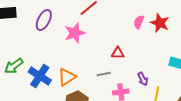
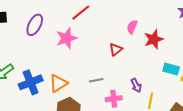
red star: (160, 23) -> (154, 39), moved, turned 30
red triangle: (118, 53) -> (116, 49), moved, turned -40
blue cross: (40, 76) -> (31, 82), turned 35

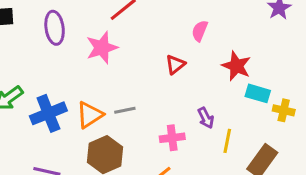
purple ellipse: (35, 25) -> (55, 28), turned -35
red star: (154, 39) -> (236, 66), moved, turned -30
gray line: (96, 80) -> (125, 110), moved

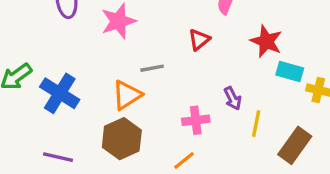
gray line: (125, 110) -> (152, 68), moved
blue cross: (48, 113) -> (60, 93), turned -36
orange triangle: (90, 115) -> (127, 95), moved

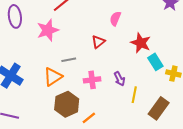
cyan rectangle: (290, 72) -> (155, 62), turned 42
pink cross: (196, 120) -> (92, 80), moved
brown hexagon: (122, 139) -> (67, 104), moved

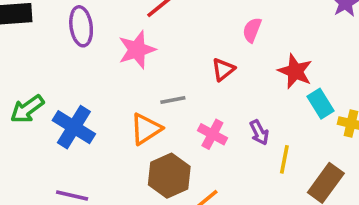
pink cross: (92, 80) -> (212, 134), turned 35

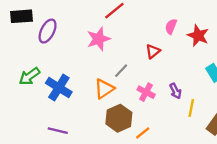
purple ellipse: (81, 26) -> (48, 31), moved, turned 35
red star: (295, 71) -> (198, 36), moved
gray line: (173, 100) -> (121, 71), turned -35

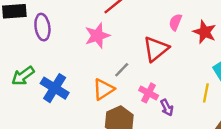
purple ellipse: (48, 31) -> (42, 27), turned -35
red triangle: (153, 51) -> (156, 49), size x1.6
purple arrow: (175, 91) -> (167, 108), moved
yellow line: (191, 108) -> (206, 93), moved

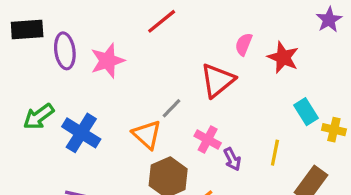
pink star: (97, 36) -> (108, 61), moved
orange triangle: (103, 89) -> (147, 135), turned -45
yellow line: (206, 93) -> (275, 153), moved

